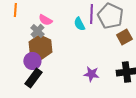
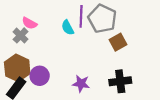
brown hexagon: (40, 47) -> (17, 68), moved
purple circle: (32, 61) -> (40, 76), moved

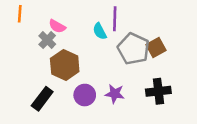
gray pentagon: (102, 19) -> (133, 49), moved
brown hexagon: (17, 68) -> (65, 65), moved
purple circle: (40, 76) -> (85, 95), moved

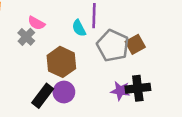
brown hexagon: (65, 65) -> (61, 62), moved
purple star: (115, 94) -> (120, 91), moved
black rectangle: (42, 99) -> (43, 96), moved

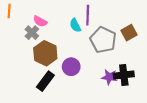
brown square: (135, 44) -> (129, 33), moved
brown hexagon: (61, 62) -> (45, 53), moved
purple circle: (64, 92) -> (71, 67), moved

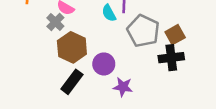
brown square: (129, 33) -> (175, 35), moved
black cross: (124, 75) -> (171, 58), moved
purple star: (109, 77) -> (123, 87), moved

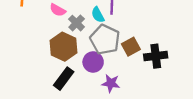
gray cross: (55, 22) -> (77, 23), moved
gray pentagon: (143, 31) -> (105, 40), moved
brown square: (175, 35) -> (131, 47), moved

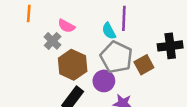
gray cross: (77, 23) -> (53, 41), moved
black cross: (156, 56) -> (170, 46), moved

